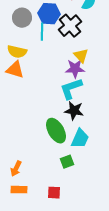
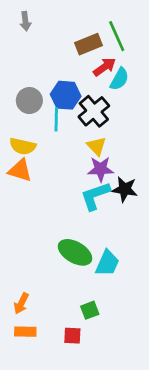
yellow triangle: (81, 56) -> (97, 146), moved
black star: (74, 111) -> (125, 189), moved
green ellipse: (56, 131) -> (75, 252), turned -30
green square: (67, 162) -> (90, 310), moved

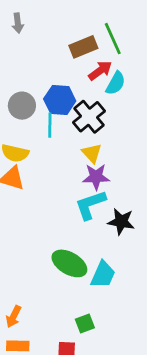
black star: (125, 189) -> (121, 222), moved

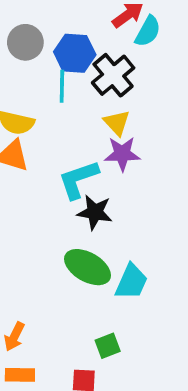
gray circle: (22, 106) -> (25, 42), moved
cyan L-shape: (90, 205) -> (78, 179), moved
black star: (121, 222) -> (95, 212), moved

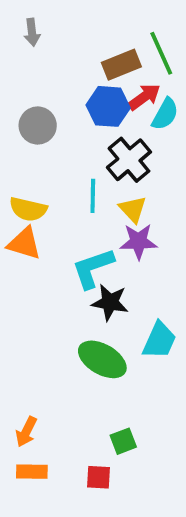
blue hexagon: (75, 53) -> (108, 106), moved
cyan line: (62, 86) -> (93, 196), moved
cyan trapezoid: (131, 282) -> (159, 340), moved

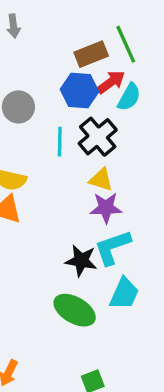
cyan line: (93, 196) -> (60, 142), moved
yellow triangle: (133, 209) -> (101, 180), turned -30
cyan L-shape: (93, 268) -> (113, 247), moved

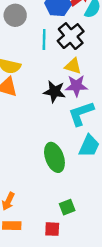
black star: (81, 261) -> (54, 92), moved
green ellipse: (75, 310) -> (54, 157), turned 40

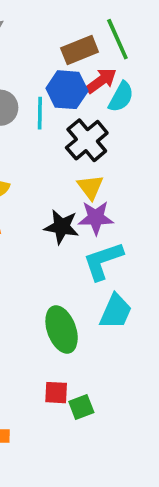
cyan line: (44, 40) -> (40, 113), moved
yellow triangle: (73, 66) -> (90, 187), turned 36
red square: (52, 229) -> (56, 393), moved

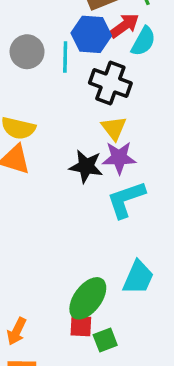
black cross: (87, 140) -> (110, 83), turned -30
cyan trapezoid: (116, 311) -> (138, 278), moved
green ellipse: (62, 329) -> (88, 298), moved, turned 57

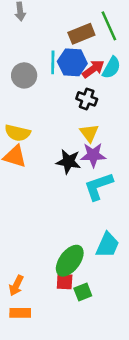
red arrow: (124, 26) -> (93, 69), moved
cyan line: (65, 57) -> (53, 62), moved
black cross: (110, 83) -> (87, 99), size x0.7

